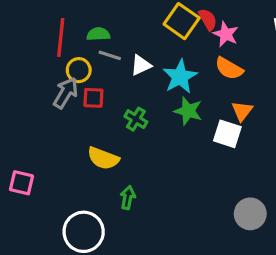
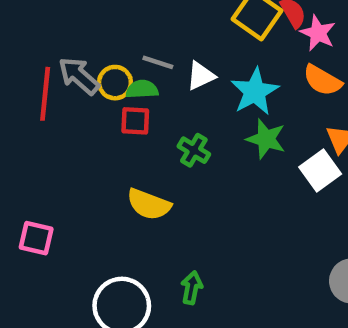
green semicircle: (98, 34) -> (142, 89), moved
red line: (61, 37) -> (45, 94), moved
gray arrow: (66, 93) -> (79, 76), moved, turned -80
white square: (227, 134) -> (320, 170), turned 36
green arrow: (128, 198) -> (192, 288), moved

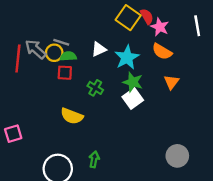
gray line: (158, 62) -> (61, 42), moved
white square: (320, 170) -> (133, 98), moved
pink square: (36, 238) -> (13, 134), turned -30

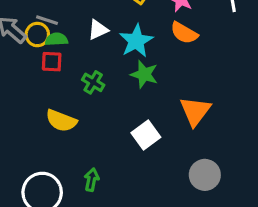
orange triangle: (171, 82) -> (195, 111), moved, size x1.5
white square: (133, 98) -> (146, 135), moved

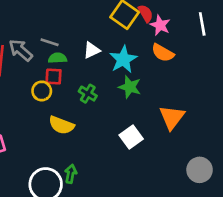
yellow circle: (37, 35) -> (42, 91), moved
gray circle: (205, 175) -> (200, 170), moved
green arrow: (92, 180) -> (71, 174), moved

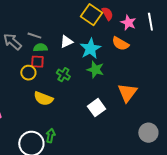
pink star: (160, 25) -> (128, 23), moved

